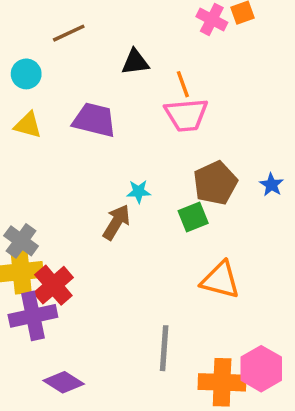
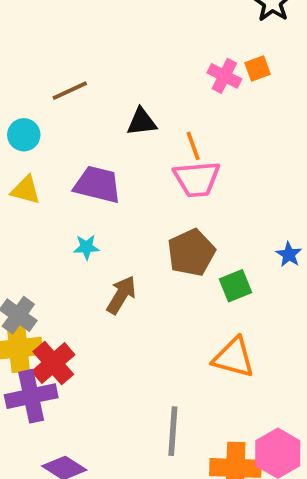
brown pentagon: (215, 183) -> (191, 253), moved
cyan star: (139, 191) -> (86, 247), moved
green square: (193, 217) -> (235, 286), moved

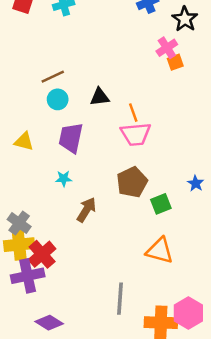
pink cross: (224, 76) -> (167, 48), moved, turned 30
cyan circle: (24, 135) -> (58, 99), moved
purple trapezoid: (97, 184) -> (71, 138), turned -92

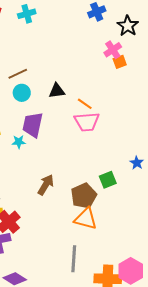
orange line: (133, 113) -> (85, 104), turned -35
cyan star: (64, 179) -> (19, 142), moved
brown pentagon: (132, 182) -> (84, 196), moved
orange triangle: (160, 251) -> (86, 219), moved

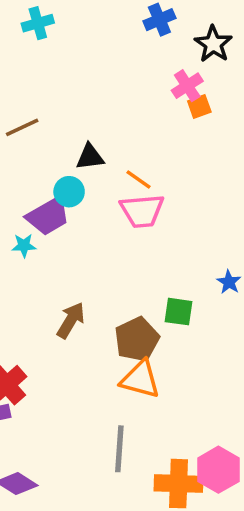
cyan circle: (22, 93) -> (69, 192), moved
purple trapezoid: (33, 125) -> (48, 216), turned -132
green square: (108, 180) -> (179, 312), turned 30

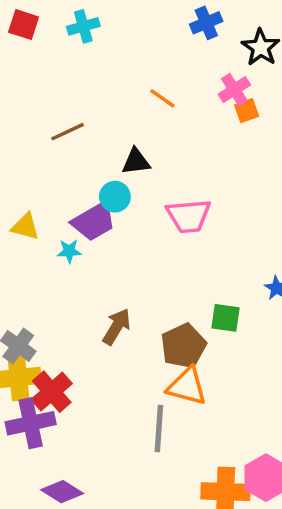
orange line: (139, 180) -> (162, 98), moved
gray line: (119, 449) -> (159, 428), moved

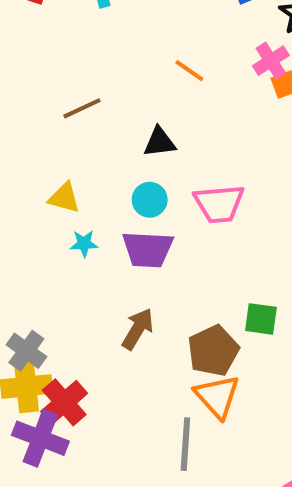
cyan circle: (115, 197) -> (150, 200), moved
purple trapezoid: (94, 221) -> (148, 249), moved, turned 33
yellow triangle: (25, 227) -> (64, 198), moved
orange triangle: (187, 386) -> (217, 396), turned 33
purple cross: (31, 423) -> (40, 438), turned 33

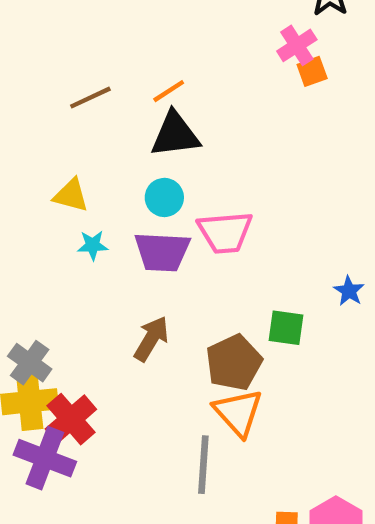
orange line: (189, 71) -> (169, 91), moved, turned -68
black triangle: (160, 142) -> (175, 134), size x1.4
pink trapezoid: (219, 204) -> (225, 232), moved

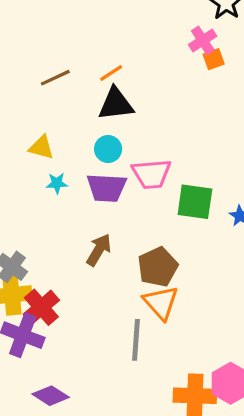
green square: (286, 328) -> (195, 202), moved, size x1.4

